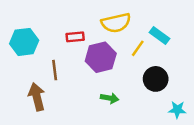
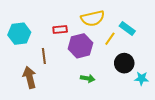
cyan star: (177, 110) -> (142, 78), moved

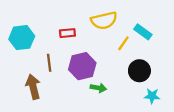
purple hexagon: (80, 46) -> (82, 66), moved
cyan star: (142, 78) -> (152, 96), moved

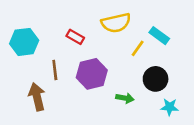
red rectangle: (67, 33) -> (75, 37), turned 35
green arrow: (98, 88) -> (125, 98), moved

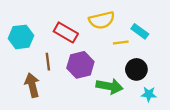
red rectangle: (75, 37) -> (66, 32), size x1.5
yellow line: (138, 48) -> (121, 43), turned 48
green arrow: (125, 98) -> (110, 86), size x1.6

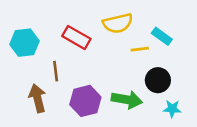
purple hexagon: (80, 65) -> (85, 101), moved

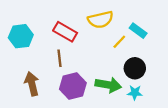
yellow line: (140, 49) -> (119, 42), turned -40
brown line: (56, 71) -> (60, 58), moved
cyan star: (172, 109) -> (135, 93), moved

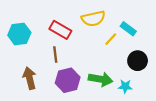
black circle: (135, 68) -> (138, 61), moved

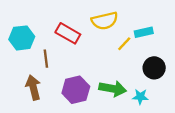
cyan rectangle: (128, 29) -> (144, 32), turned -49
brown line: (55, 55) -> (46, 59), moved

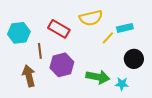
purple hexagon: (76, 90) -> (62, 65), moved

